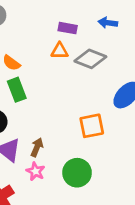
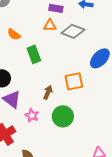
green rectangle: (17, 90) -> (34, 54), moved
brown arrow: (37, 147) -> (48, 92), moved

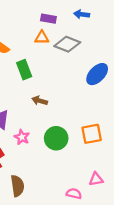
orange square: (74, 81) -> (92, 134), moved
brown arrow: (48, 92) -> (40, 101), moved, turned -96

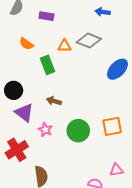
purple rectangle: (48, 19) -> (46, 16), moved
orange triangle: (42, 38) -> (64, 46), moved
brown arrow: (40, 101) -> (54, 101), moved

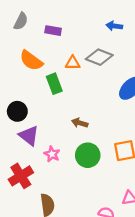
orange semicircle: (26, 44) -> (31, 61), size x1.5
brown arrow: (54, 101) -> (80, 123), moved

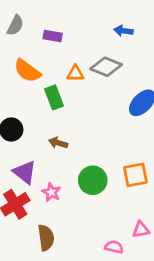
brown arrow: (80, 123) -> (58, 143), moved
purple triangle: (29, 136) -> (25, 172), moved
pink star: (52, 154) -> (51, 192), moved

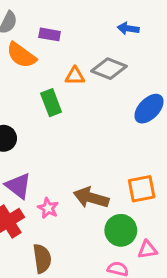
orange semicircle: (27, 71) -> (21, 55), moved
brown arrow: (58, 143) -> (91, 198), moved, size x1.6
green circle: (93, 180) -> (121, 230), moved

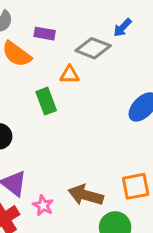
blue arrow: (128, 28) -> (122, 28), turned -54
gray diamond: (109, 69) -> (93, 48), moved

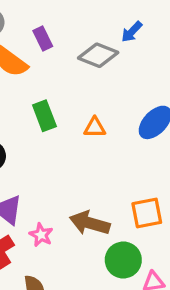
purple rectangle: (45, 34) -> (43, 38), turned 54
orange triangle: (70, 75) -> (95, 127), moved

